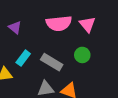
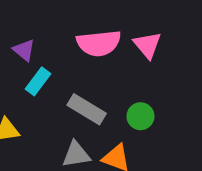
green circle: (82, 55) -> (140, 116), moved
cyan rectangle: (23, 58) -> (38, 81), moved

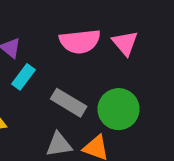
green circle: (140, 116) -> (119, 109), size x1.6

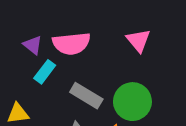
pink semicircle: (80, 41) -> (71, 44), moved

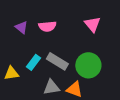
pink semicircle: (71, 44) -> (47, 26), size x0.7
cyan rectangle: (45, 72) -> (33, 62), moved

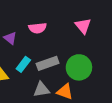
purple triangle: (21, 27) -> (10, 38), moved
gray rectangle: (57, 61) -> (48, 63), turned -50

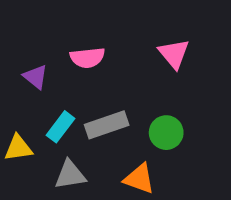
green circle: (79, 67) -> (166, 133), size x0.7
gray triangle: (42, 90) -> (70, 175), moved

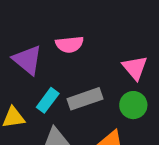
pink triangle: (174, 54) -> (135, 68), moved
purple triangle: (36, 77) -> (27, 60), size x1.5

